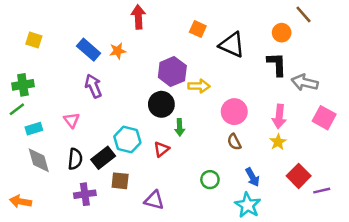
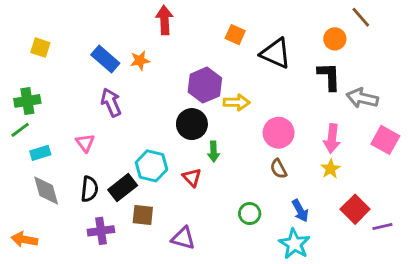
red triangle: (161, 149) -> (192, 177), turned -35

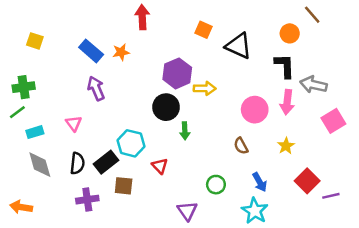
pink circle: (279, 133) -> (255, 110), moved
pink arrow: (332, 138) -> (287, 102), moved
pink square: (385, 140) -> (333, 121), turned 30
red triangle: (192, 177) -> (160, 166), moved
purple triangle: (183, 238) -> (187, 211), moved, turned 40

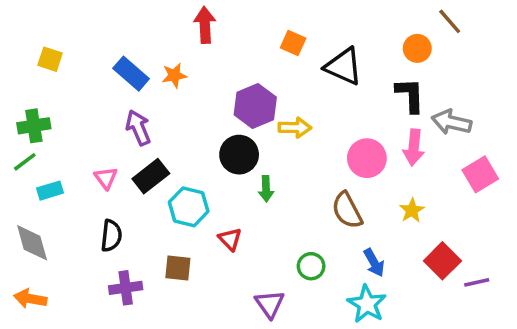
brown semicircle: (241, 146) -> (347, 210), size x1.5
black rectangle: (106, 162) -> (151, 176), moved
gray diamond: (40, 165) -> (32, 243), moved

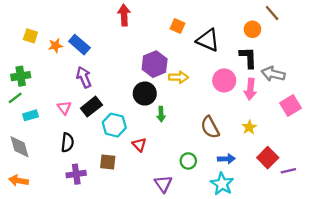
orange star: (174, 75) -> (56, 46), moved
pink circle: (367, 158) -> (224, 80), moved
blue arrow: (374, 263) -> (226, 159), turned -63

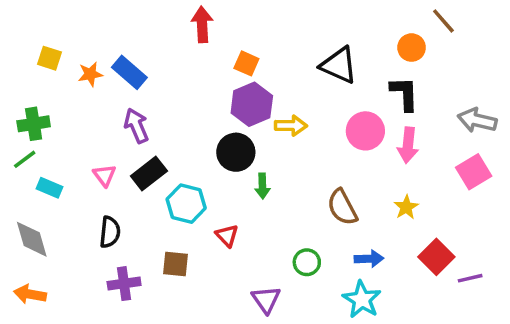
orange square: (177, 26) -> (246, 63), moved
gray arrow: (273, 74) -> (477, 120), moved
cyan rectangle: (30, 115) -> (50, 188), turned 40

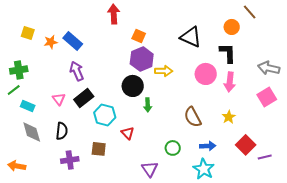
gray diamond: (32, 239) -> (32, 132), moved

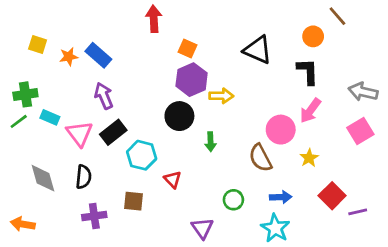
pink circle: (206, 74) -> (281, 130), moved
pink arrow: (230, 82) -> (310, 111), turned 30
pink triangle: (59, 99) -> (79, 134), size x1.5
green arrow: (148, 105) -> (210, 142), moved
cyan rectangle: (28, 106) -> (50, 117), moved

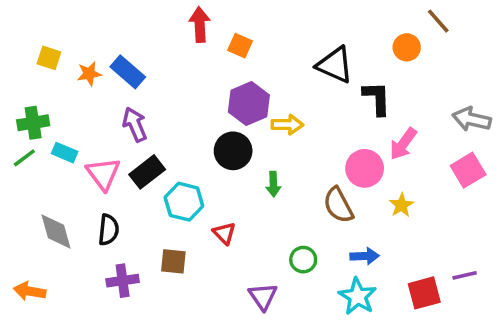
orange square: (188, 49) -> (240, 46), moved
black L-shape: (308, 71) -> (377, 98), moved
red square: (332, 196) -> (424, 293), moved, turned 30

